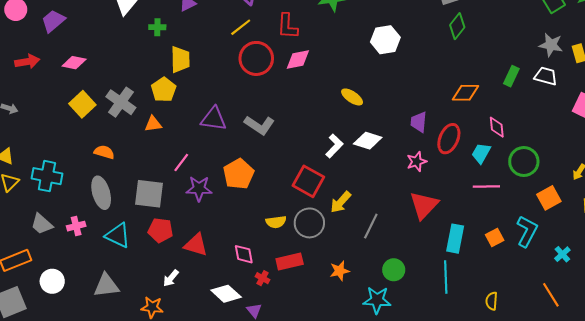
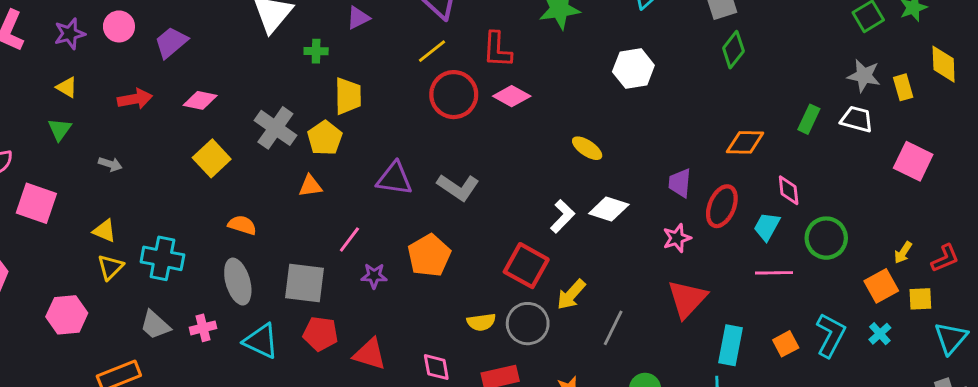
pink diamond: (298, 59) -> (512, 96), turned 40
gray cross: (121, 102) -> (275, 128), moved
purple star: (199, 189) -> (374, 276), size x0.7
orange square: (549, 198) -> (881, 286), moved
cyan cross: (562, 254) -> (880, 334), moved

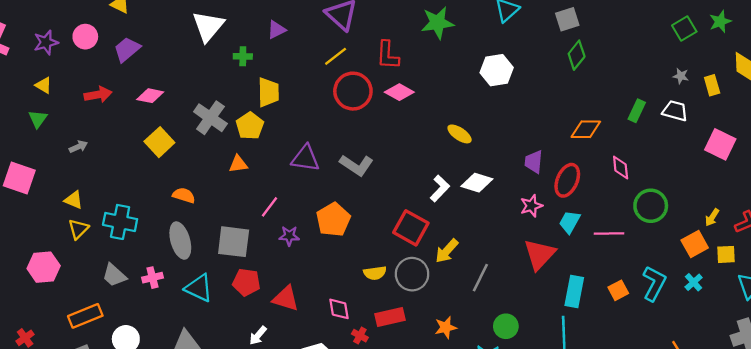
gray star: (864, 76) -> (681, 76), size x0.6
gray arrow: (110, 164) -> (78, 147), turned -42
cyan trapezoid: (767, 226) -> (570, 222), moved

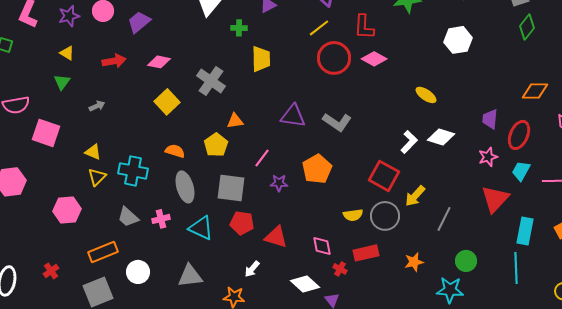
yellow pentagon: (250, 126) -> (216, 145), moved
orange semicircle: (184, 195) -> (175, 151), moved

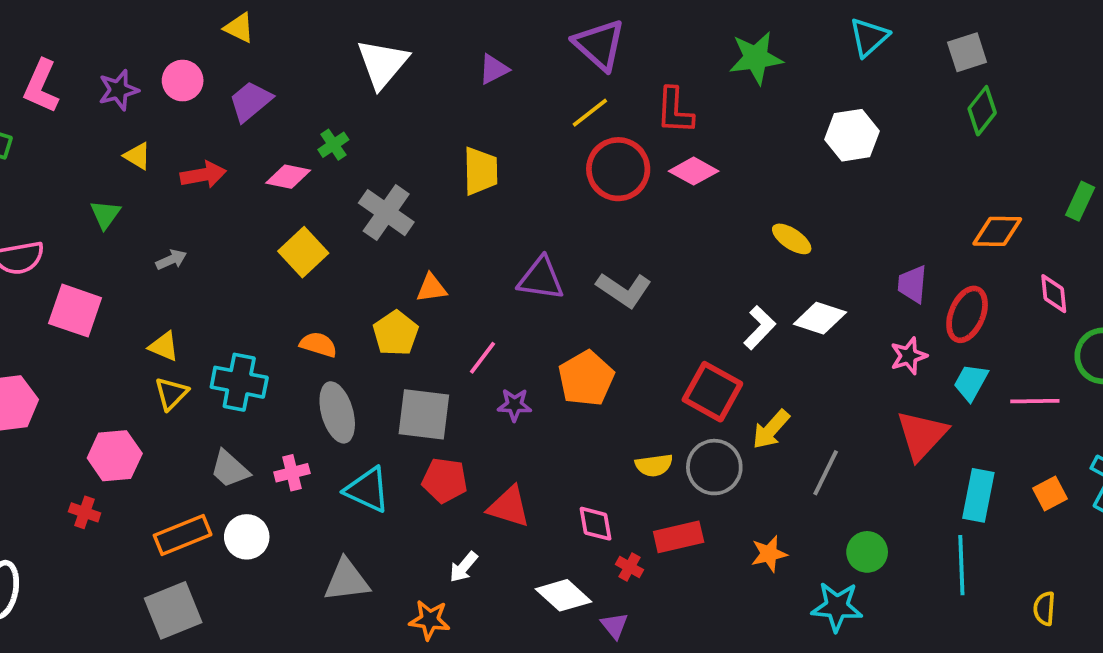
green cross: (239, 28) -> (333, 145), moved, turned -35
yellow triangle: (67, 53) -> (137, 156), moved
red cross: (51, 271) -> (85, 512), moved, turned -35
white circle: (138, 272) -> (247, 537), moved

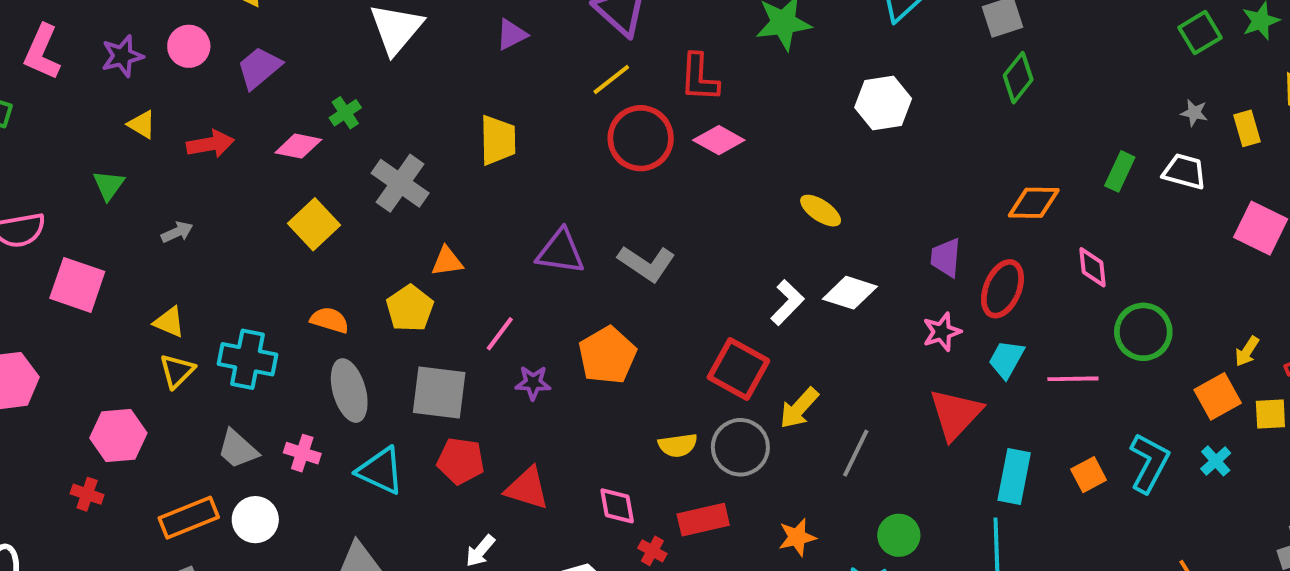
pink cross: (292, 473) -> (302, 453), turned 32

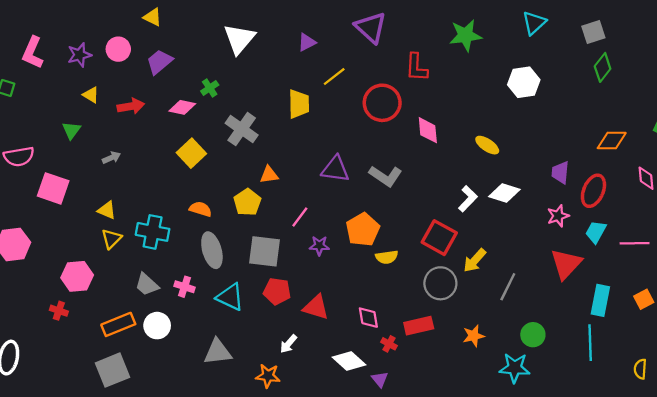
yellow line: (611, 80) -> (334, 77), moved
pink diamond: (719, 140) -> (428, 130), moved, turned 56
yellow semicircle: (678, 445) -> (387, 257), moved

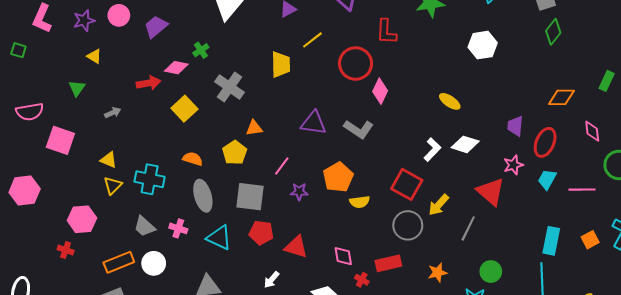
red arrow: (131, 106) -> (149, 83), moved
pink diamond: (428, 130) -> (380, 91), moved, turned 30
red triangle: (566, 264) -> (491, 192), moved, turned -32

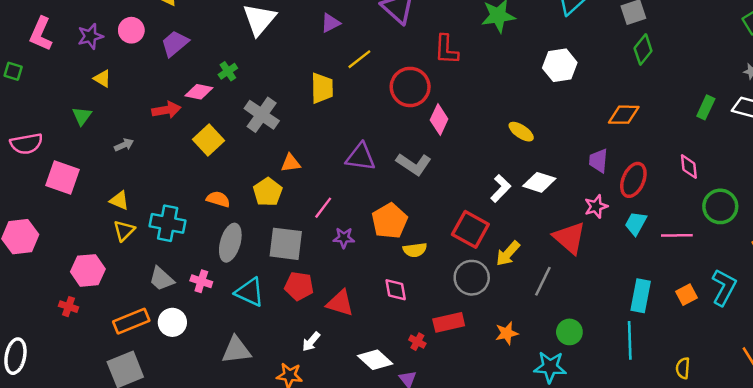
orange diamond: (561, 97) -> (624, 115), moved
gray ellipse: (203, 196) -> (230, 243), turned 32
pink diamond: (343, 256) -> (396, 290), moved

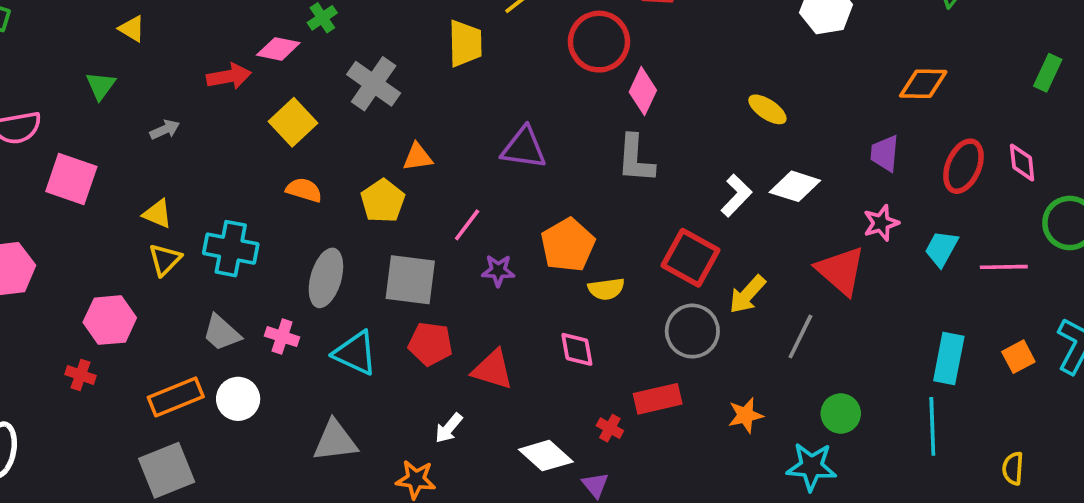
gray L-shape: (414, 164) -> (636, 159), moved, turned 60
red ellipse: (633, 180) -> (963, 166), moved
orange semicircle: (218, 199) -> (304, 190), moved

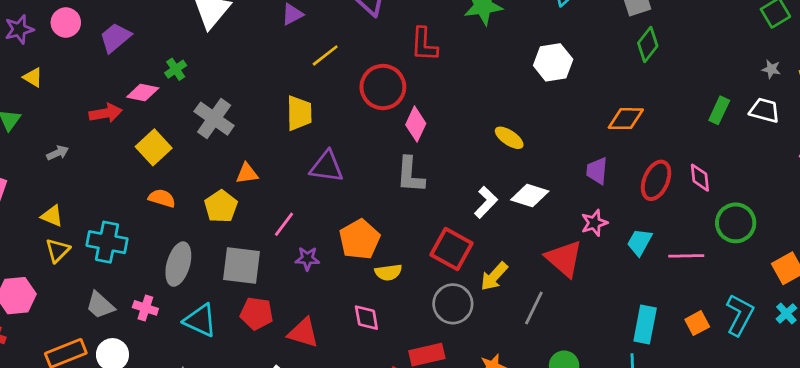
yellow trapezoid: (465, 43) -> (299, 113), moved

